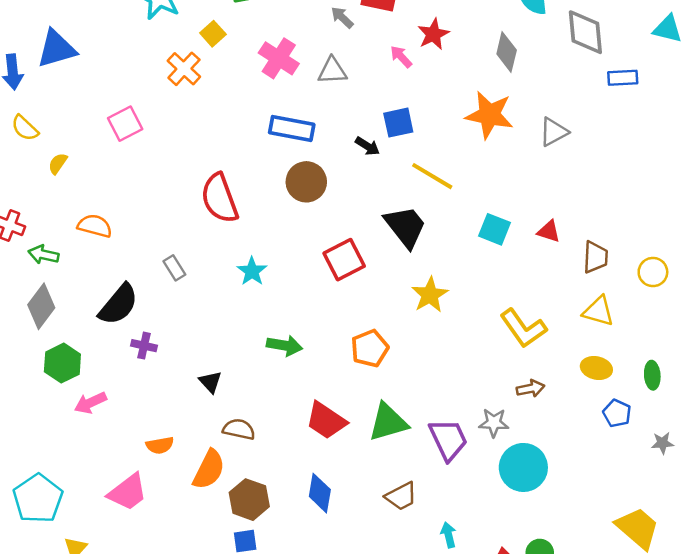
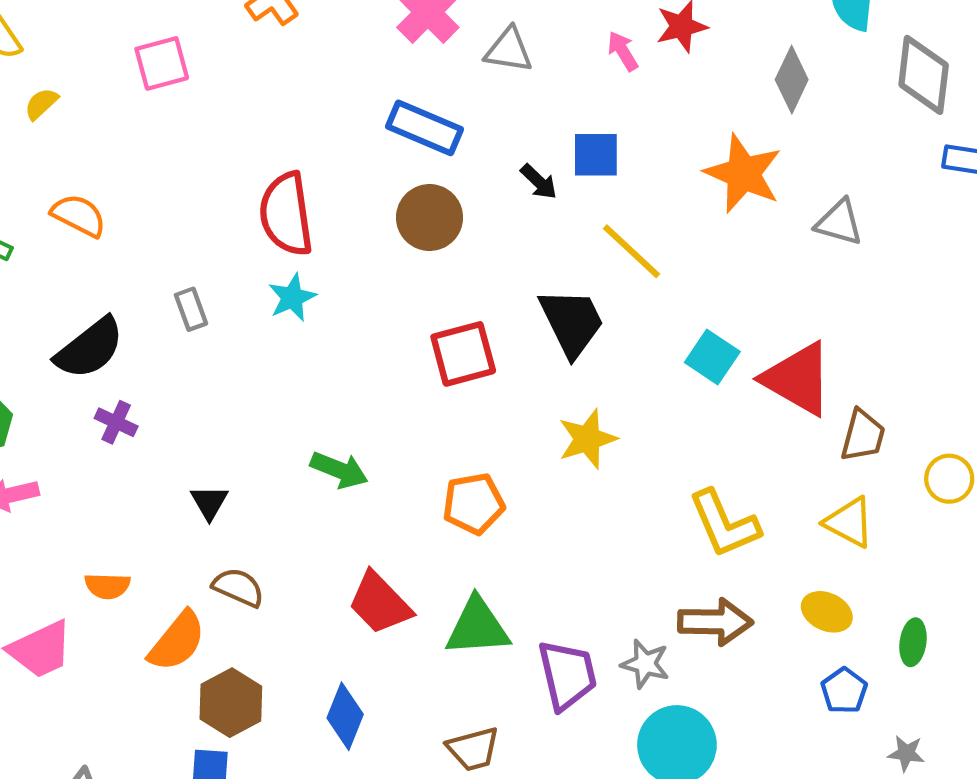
gray triangle: (554, 132) -> (839, 222), turned 32
red triangle: (549, 231) -> (798, 379), size x2.0
cyan star: (252, 271) -> (292, 298), moved
brown arrow: (531, 388) -> (715, 622), size x1.6

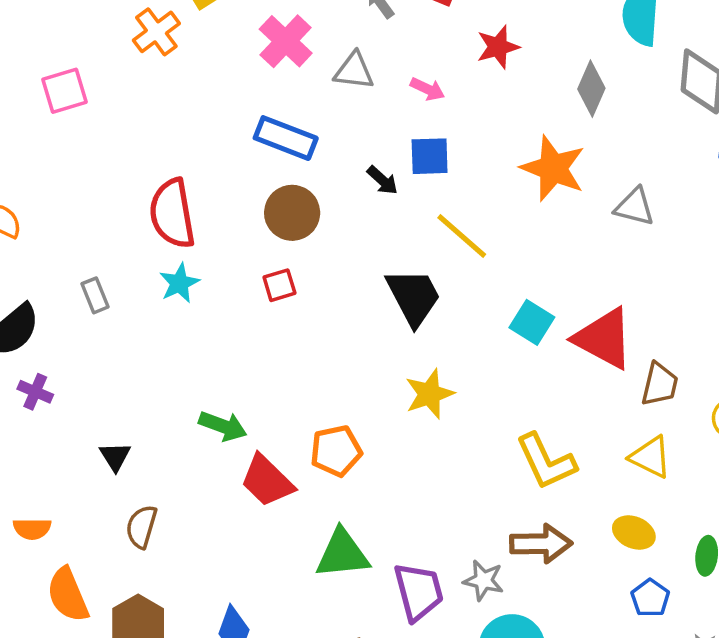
pink arrow: (623, 51) -> (427, 89), moved, turned 148
red square: (463, 354) -> (279, 285), moved, size x0.6
brown semicircle: (238, 587) -> (142, 527), turned -96
red trapezoid: (380, 603) -> (267, 481), moved
orange semicircle: (177, 641) -> (68, 595), moved, turned 120

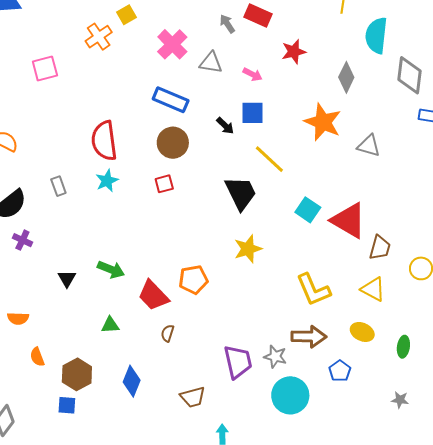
green arrow: (223, 426) -> (111, 269), moved
brown semicircle: (142, 527) -> (168, 333), moved, size x0.7
green triangle: (342, 554) -> (110, 325), moved, size x0.6
orange semicircle: (68, 595) -> (37, 357), size x0.6
blue pentagon: (650, 598) -> (340, 371), moved

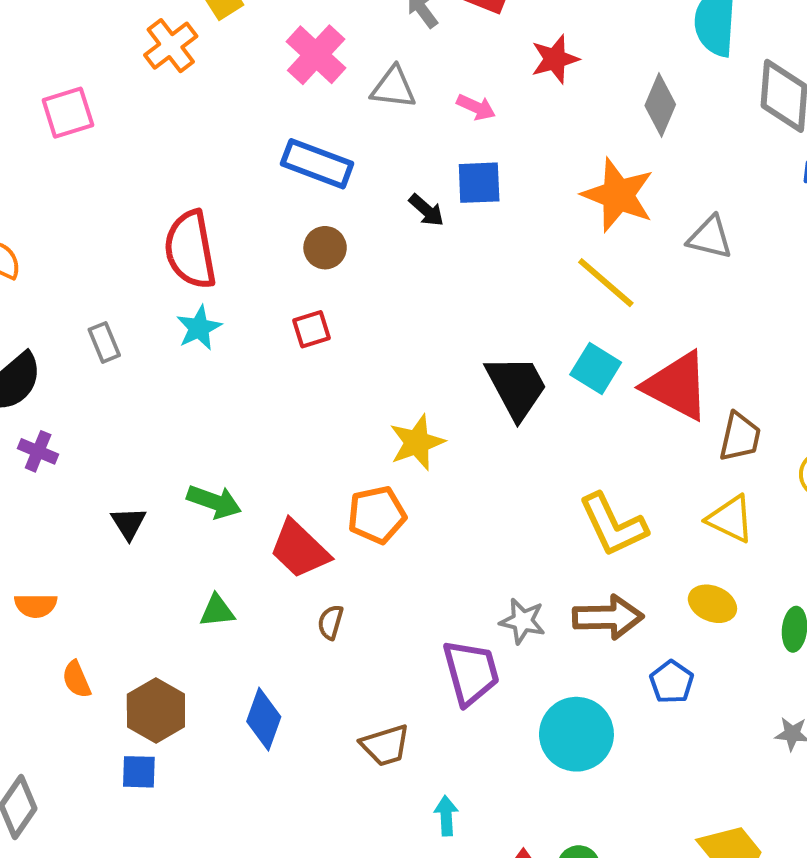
brown circle: (173, 143) -> (325, 248), size x0.7
yellow line: (269, 159) -> (606, 283), moved
black trapezoid: (241, 193) -> (516, 387), moved
yellow star: (248, 249) -> (417, 442), moved
gray star: (275, 357) -> (523, 621), moved

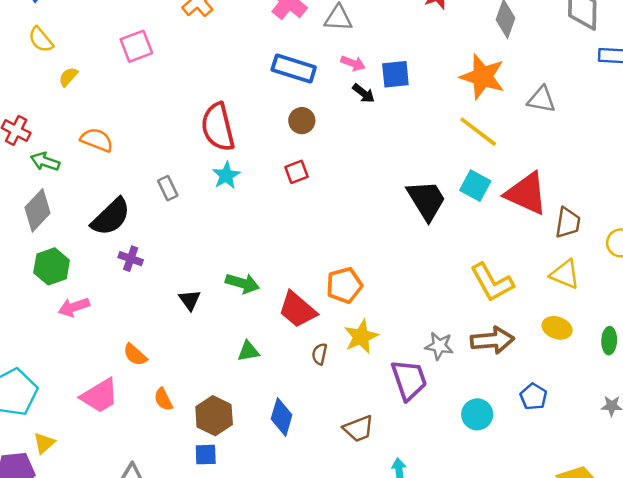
pink arrow: (476, 107) -> (353, 63), moved
yellow star: (417, 442) -> (361, 337), moved
orange semicircle: (36, 605) -> (135, 355), turned 45
blue pentagon: (672, 682) -> (533, 397), moved
cyan circle: (576, 734) -> (477, 414), size x0.7

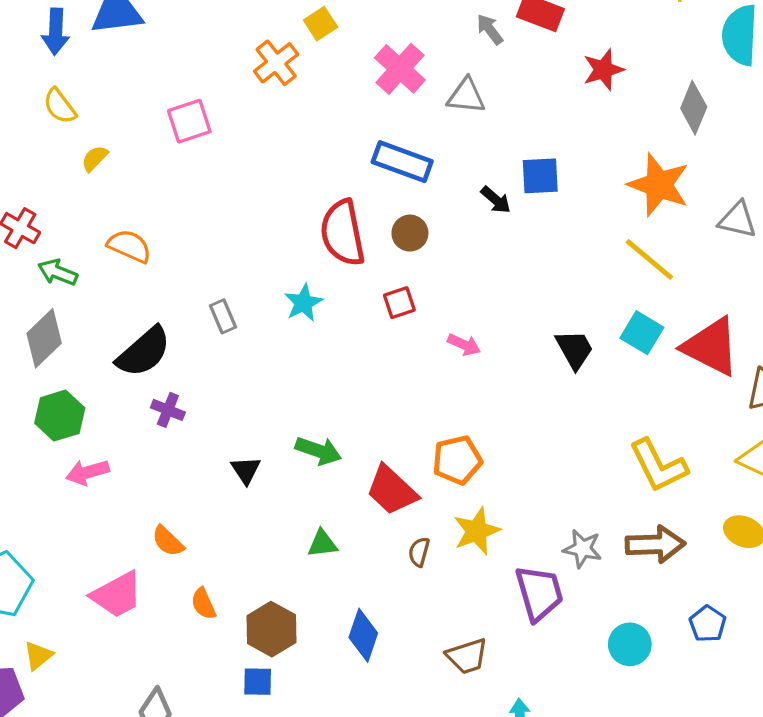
pink arrow: (353, 63) -> (464, 345), moved
red semicircle: (218, 127) -> (343, 233), moved
black trapezoid: (426, 200) -> (575, 349), size x0.7

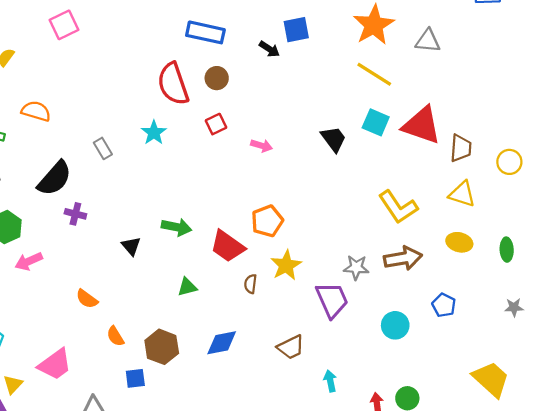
orange star: (659, 185) -> (374, 25), turned 30
pink trapezoid: (117, 595) -> (55, 364), moved
blue diamond: (363, 635) -> (222, 343), turned 68
blue square: (258, 682) -> (135, 378), moved

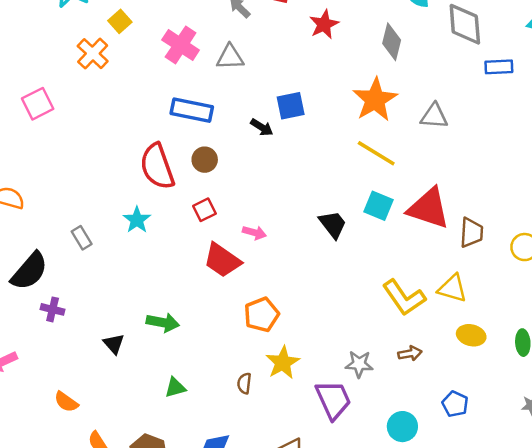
yellow triangle: (462, 194) -> (452, 288), moved
red trapezoid: (227, 246) -> (222, 260), moved
brown arrow: (403, 258) -> (410, 353), size x0.6

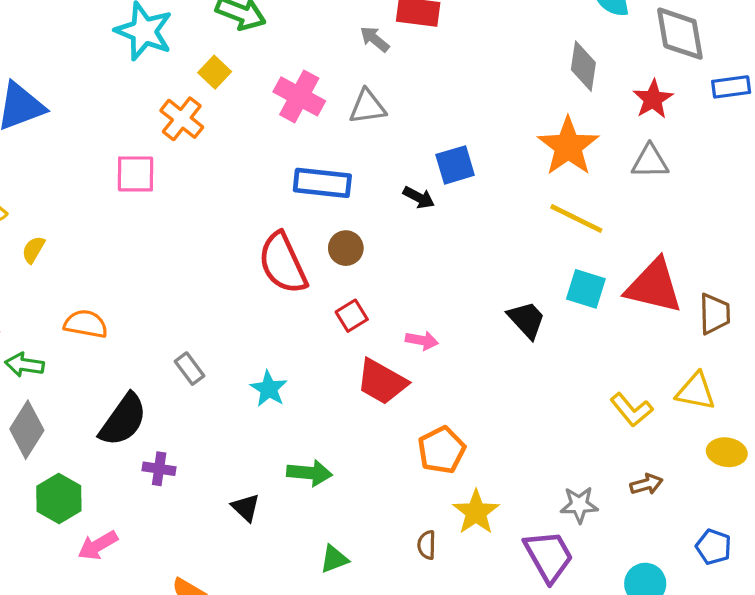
red star: (324, 24) -> (653, 99), moved
pink square: (38, 104) -> (135, 174), moved, turned 32
cyan star: (137, 220) -> (269, 389), moved
yellow L-shape: (404, 298) -> (631, 410), size x0.7

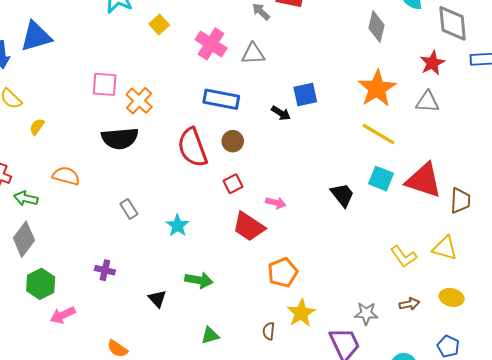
gray diamond: (583, 66) -> (377, 27), moved
orange cross: (182, 119) -> (139, 101), moved
black semicircle: (123, 420) -> (120, 138), moved, turned 45
yellow ellipse: (727, 452) -> (452, 297), moved

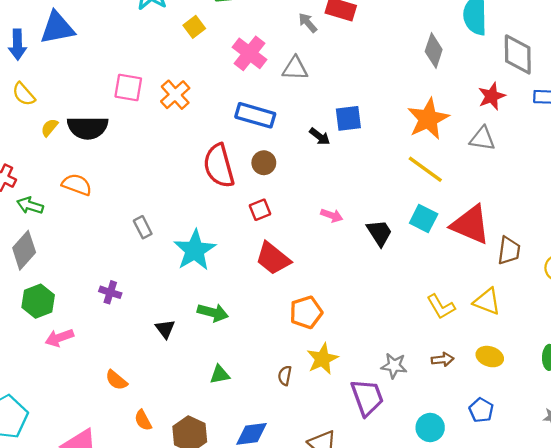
orange cross: (139, 101) -> (175, 95), moved
black semicircle: (120, 138) -> (88, 128), moved
pink arrow: (276, 203) -> (332, 215), moved
cyan star: (178, 225) -> (195, 250), size x1.6

